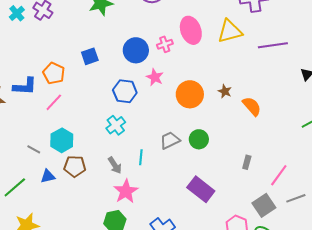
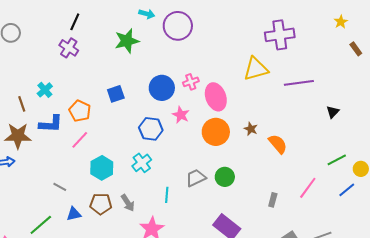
cyan cross: (17, 13) -> (45, 90), moved
pink ellipse: (191, 30) -> (216, 97), moved
cyan hexagon: (62, 140) -> (102, 168), moved
gray arrow: (115, 165) -> (128, 203), moved
pink line: (279, 175) -> (308, 188), moved

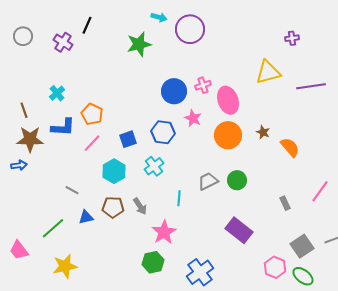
purple cross: (280, 35) -> (292, 38), size x0.5
purple cross: (69, 48) -> (63, 42), moved
blue square: (116, 94) -> (128, 139), moved
brown line: (22, 104) -> (24, 110), moved
gray rectangle: (273, 200) -> (285, 203), turned -40

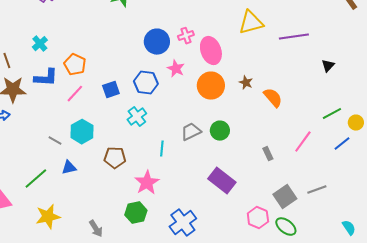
cyan hexagon: (114, 171) -> (82, 132), moved
gray arrow: (140, 206) -> (96, 229), moved
brown pentagon: (113, 207) -> (115, 158), moved

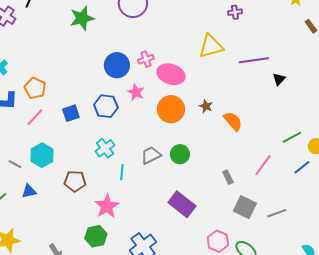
pink ellipse: (211, 51) -> (171, 74), turned -52
black triangle: (328, 66) -> (279, 79), moved
cyan cross: (137, 117) -> (105, 148), moved
gray square: (285, 197) -> (245, 207), moved, turned -30

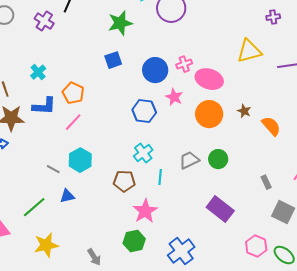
blue square: (71, 113) -> (113, 60), moved
brown pentagon: (75, 181) -> (124, 181), moved

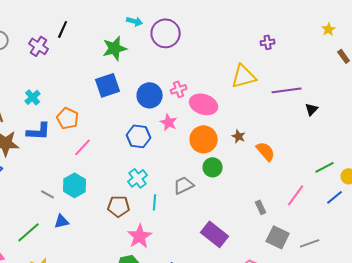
blue square: (113, 60) -> (108, 85), size x1.4
pink line: (73, 122) -> (83, 147), moved
green circle: (218, 159) -> (213, 167), moved

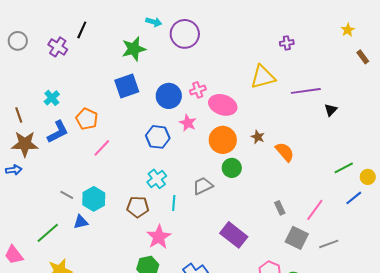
blue L-shape: (39, 131) -> (58, 132), turned -30
cyan hexagon: (75, 185) -> (94, 199), moved
pink line: (296, 195) -> (315, 210), moved

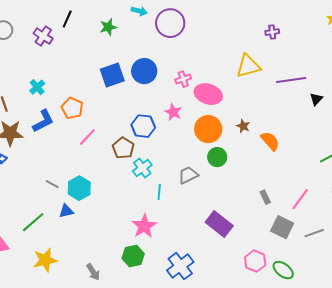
green star: (134, 49) -> (108, 27), moved, size x0.7
blue circle: (169, 96) -> (144, 71), moved
brown pentagon: (138, 207) -> (123, 148), moved, turned 30

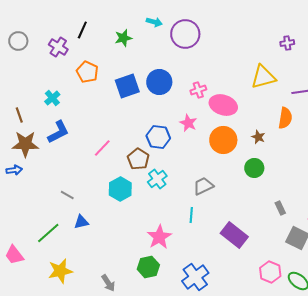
orange pentagon: (72, 108) -> (87, 72), moved
orange semicircle: (270, 141) -> (285, 118), moved, turned 50
green circle: (217, 157) -> (254, 168), moved
cyan hexagon: (79, 188) -> (120, 189), moved
cyan line: (159, 192) -> (191, 215), moved

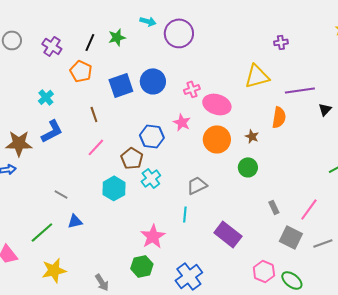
black line: (82, 30) -> (90, 42), moved
brown line: (19, 115) -> (94, 114), moved

